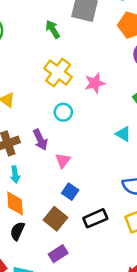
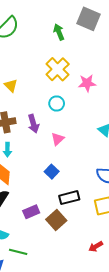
pink triangle: (63, 160) -> (58, 139), moved
brown square: (56, 219) -> (56, 220), moved
purple rectangle: (58, 254) -> (31, 212), moved

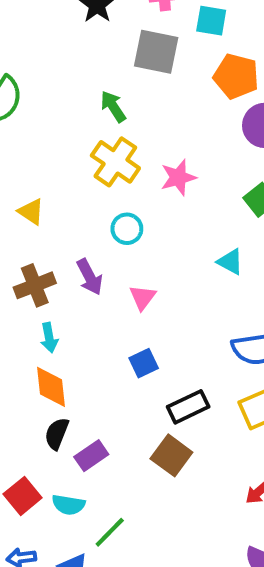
green arrow: (59, 32) -> (113, 107), moved
blue square: (52, 172) -> (144, 363), turned 32
purple rectangle: (31, 212) -> (91, 456), moved
green line: (18, 252) -> (110, 532), turned -48

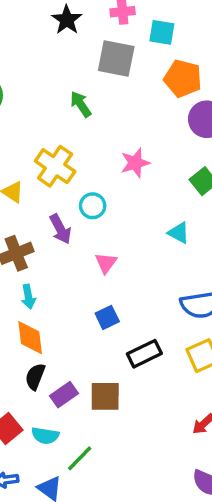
yellow cross: (115, 162) -> (55, 166), moved
purple arrow: (90, 277) -> (60, 229), moved
brown square: (171, 455) -> (105, 396), moved, turned -36

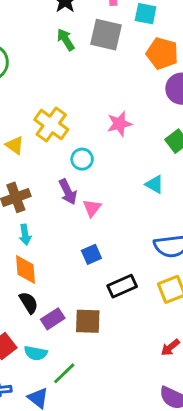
green arrow: (81, 104) -> (66, 40), moved
purple arrow: (60, 229) -> (68, 192), moved
black semicircle: (35, 377) -> (29, 303), turned 125

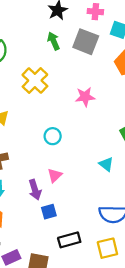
yellow cross: (51, 124) -> (35, 81), moved
pink star: (119, 124) -> (85, 97), moved
purple arrow: (68, 192) -> (35, 190), moved

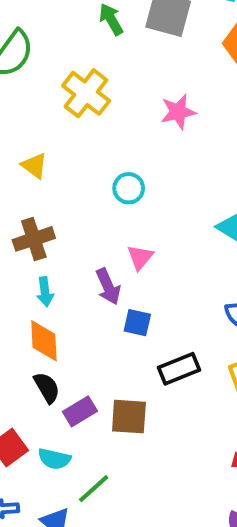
blue square: (49, 212) -> (137, 323), turned 35

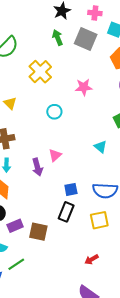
cyan circle: (129, 188) -> (54, 112), moved
blue square: (137, 323) -> (71, 189), moved, turned -32
black rectangle: (179, 369) -> (66, 212), turned -54

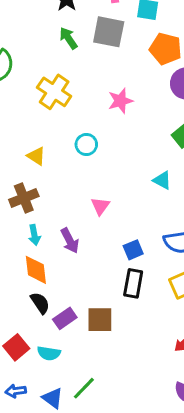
yellow triangle: (10, 103) -> (36, 156), moved
purple arrow: (37, 167) -> (70, 241), moved
green line: (16, 264) -> (84, 388), moved

